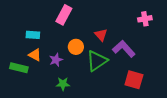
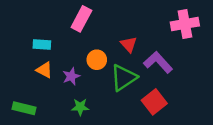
pink cross: (145, 19) -> (185, 24), size x1.5
green rectangle: (19, 68) -> (24, 108), moved
red square: (134, 80) -> (154, 102), moved, turned 36

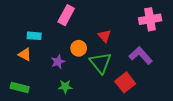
purple L-shape: (158, 62) -> (141, 55), moved
orange triangle: (44, 70) -> (25, 54), moved
green triangle: (124, 78) -> (100, 63), turned -35

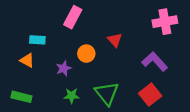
green triangle: (100, 63) -> (107, 93), moved
red square: (125, 82) -> (150, 95), moved

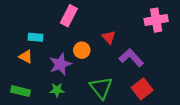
purple L-shape: (155, 62) -> (131, 58), moved
purple star: (64, 68) -> (60, 64), size x1.5
green star: (72, 96) -> (57, 90), moved

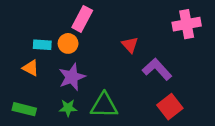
orange circle: (82, 50) -> (68, 43), moved
green triangle: (101, 88) -> (104, 105), moved, turned -50

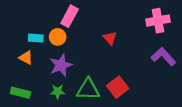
purple L-shape: (157, 69) -> (163, 57), moved
red square: (170, 107) -> (118, 87), moved

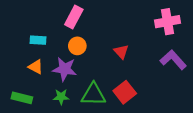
orange circle: (58, 37) -> (77, 46), moved
red triangle: (110, 38) -> (121, 52), moved
orange triangle: (26, 58) -> (36, 67), moved
purple star: (61, 65) -> (65, 69), turned 30

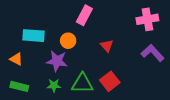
pink rectangle: (74, 17) -> (84, 15), moved
cyan rectangle: (38, 40) -> (34, 36), size x1.5
orange triangle: (36, 67) -> (16, 59), moved

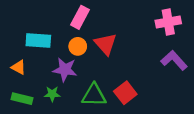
pink rectangle: (84, 15) -> (80, 17), moved
red triangle: (107, 46) -> (106, 44), moved, size x1.5
green star: (54, 85) -> (52, 94), moved

